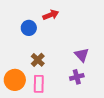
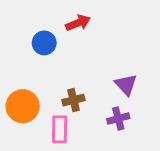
brown cross: (38, 60) -> (73, 100), moved, turned 32
orange circle: (15, 80) -> (23, 106), moved

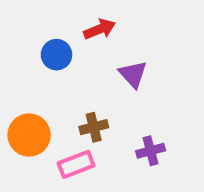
purple triangle: (126, 85) -> (133, 74), moved
pink rectangle: (60, 129) -> (76, 164), turned 68

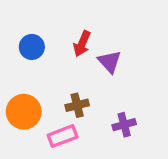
red arrow: (100, 29) -> (82, 44), moved, turned 135
blue circle: (56, 55) -> (32, 47), moved

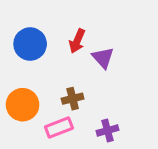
blue circle: (32, 47) -> (30, 44), size x1.4
purple cross: (124, 125) -> (107, 130), moved

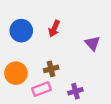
purple triangle: (103, 58) -> (92, 43), moved

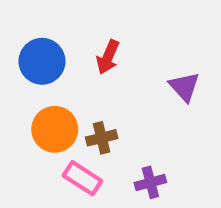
orange circle: (16, 73) -> (55, 129), moved
pink rectangle: (41, 89) -> (82, 178), turned 54

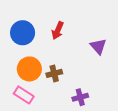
pink rectangle: (82, 178) -> (24, 95), moved

